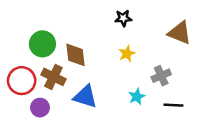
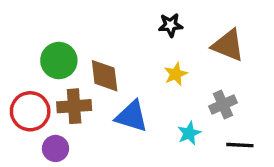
brown triangle: (180, 33) -> (228, 45), moved
brown cross: (53, 77) -> (74, 106), turned -30
blue triangle: (85, 97) -> (132, 116), moved

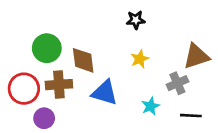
brown triangle: (228, 45) -> (196, 56), moved, turned -40

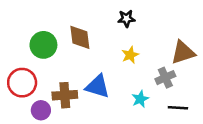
brown diamond: (83, 60) -> (80, 37), moved
brown cross: (59, 85) -> (65, 95), moved

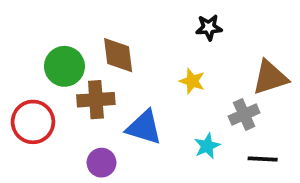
black star: (126, 19) -> (209, 27), moved
yellow star: (130, 55) -> (192, 81), turned -30
brown cross: (65, 95) -> (96, 100), moved
purple circle: (41, 110) -> (101, 163), moved

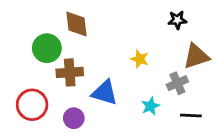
black star: (209, 27) -> (177, 20), moved
brown diamond: (118, 55) -> (76, 24), moved
red circle: (33, 122) -> (32, 105), moved

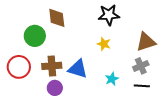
black star: (177, 20) -> (109, 15), moved, size x1.5
brown cross: (70, 72) -> (52, 66), moved
gray cross: (177, 83) -> (141, 66), moved
red circle: (32, 105) -> (19, 67), moved

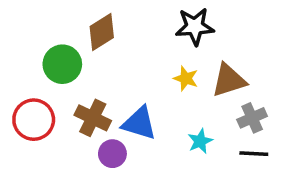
brown diamond: (57, 18) -> (102, 32), turned 65
brown triangle: (146, 42) -> (229, 80), moved
brown cross: (52, 66) -> (93, 118), turned 30
purple circle: (55, 88) -> (112, 154), moved

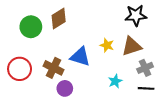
black star: (195, 27) -> (136, 15), moved
green circle: (62, 64) -> (31, 27), moved
blue triangle: (139, 123) -> (80, 57), moved

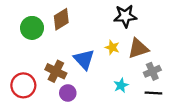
black star: (136, 15) -> (125, 16), moved
blue triangle: (80, 57) -> (84, 59), turned 30
red circle: (20, 69) -> (23, 85), moved

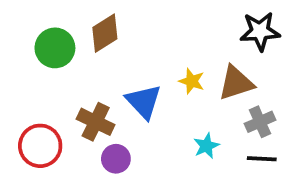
black star: (125, 16) -> (260, 31), moved

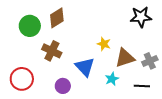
brown triangle: (236, 83) -> (125, 58), moved
blue triangle: (144, 101) -> (85, 67), moved
brown cross: (96, 122) -> (52, 51), moved
gray cross: (260, 122) -> (150, 61), moved

